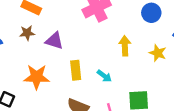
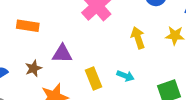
brown star: (27, 33) -> (33, 68), moved

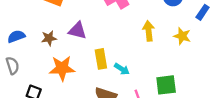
cyan arrow: (125, 76) -> (122, 69), moved

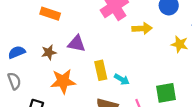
yellow arrow: (149, 31) -> (142, 28), moved, turned 96

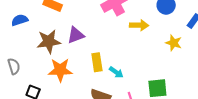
purple triangle: (77, 44) -> (76, 35), turned -36
blue semicircle: (17, 52) -> (20, 20), moved
brown star: (49, 52) -> (49, 41), size x1.6

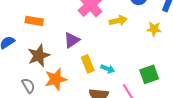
purple triangle: (76, 35) -> (72, 40), moved
gray semicircle: (14, 66) -> (28, 86), moved

